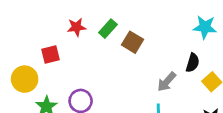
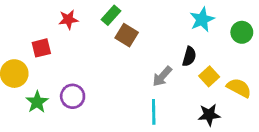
cyan star: (205, 27) -> (202, 19), turned -30
green rectangle: (108, 29) -> (111, 15), moved

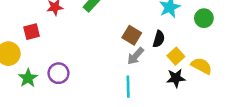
brown square: (127, 35) -> (132, 35), moved
black star: (209, 115) -> (176, 78), moved

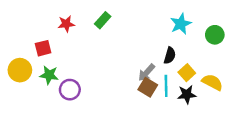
brown square: (132, 35) -> (148, 87), moved
green star: (28, 78) -> (49, 75), moved, turned -30
cyan line: (128, 87) -> (166, 86), moved

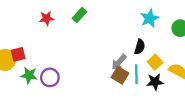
red square: (43, 48) -> (18, 54), moved
green star: (49, 75) -> (29, 75), moved

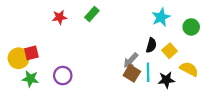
yellow square: (155, 62) -> (170, 51), moved
green star: (29, 75) -> (30, 79), moved

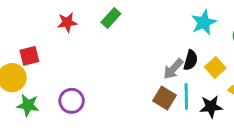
red square: (31, 53) -> (29, 56), moved
gray arrow: (131, 60) -> (173, 69), moved

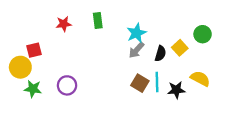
green rectangle: (111, 18) -> (98, 20), turned -49
cyan star: (204, 22) -> (136, 33), moved
yellow square: (215, 67) -> (180, 48), moved
gray arrow: (173, 69) -> (136, 50), moved

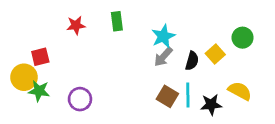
green star: (33, 89) -> (39, 91), moved

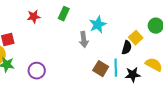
green rectangle: (117, 21) -> (64, 14), turned 32
gray arrow: (163, 57) -> (84, 40), moved, turned -49
black semicircle: (192, 61) -> (127, 48), moved

